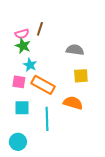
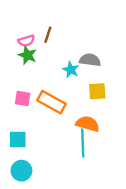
cyan star: (30, 65) -> (71, 70), moved
cyan square: (22, 108) -> (18, 139), moved
cyan line: (47, 119) -> (83, 143), moved

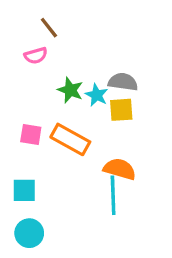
brown line: (48, 35) -> (49, 28), moved, turned -56
green star: (27, 55) -> (70, 90), moved
yellow square: (97, 91) -> (121, 110), moved

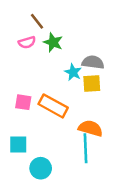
green star: (70, 90) -> (53, 42), moved
cyan circle: (29, 233) -> (41, 168), moved

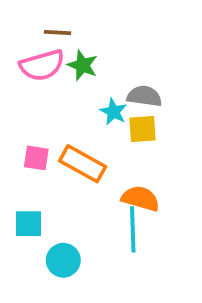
brown line: (37, 21) -> (57, 32), turned -49
pink semicircle: (27, 42) -> (42, 65), size x1.6

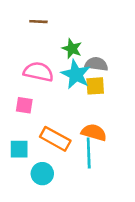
pink semicircle: (42, 65) -> (38, 72), moved, turned -152
green star: (83, 65) -> (72, 49), moved
cyan star: (113, 112) -> (76, 74), size x1.6
orange rectangle: (83, 164) -> (55, 139), moved

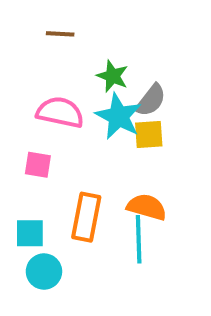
gray semicircle: (96, 64) -> (151, 100), turned 120
orange rectangle: (55, 139) -> (86, 217), turned 72
cyan circle: (42, 174) -> (44, 271), moved

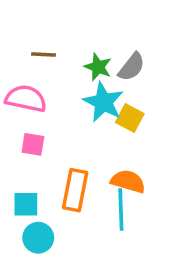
brown line: (60, 34) -> (43, 55), moved
gray semicircle: (151, 100) -> (132, 67), moved
pink semicircle: (60, 112) -> (26, 99), moved
yellow square: (149, 135) -> (130, 118), turned 32

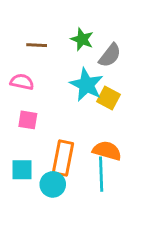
green star: (98, 67) -> (82, 39), moved
pink semicircle: (26, 99) -> (22, 82), size x0.7
cyan circle: (38, 238) -> (53, 184), moved

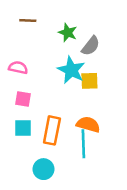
brown line: (37, 45) -> (28, 20), moved
yellow square: (108, 98) -> (89, 81), turned -30
cyan square: (22, 170) -> (23, 128), moved
cyan circle: (53, 184) -> (44, 169), moved

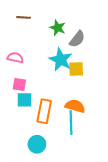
cyan square: (23, 128) -> (25, 100), moved

